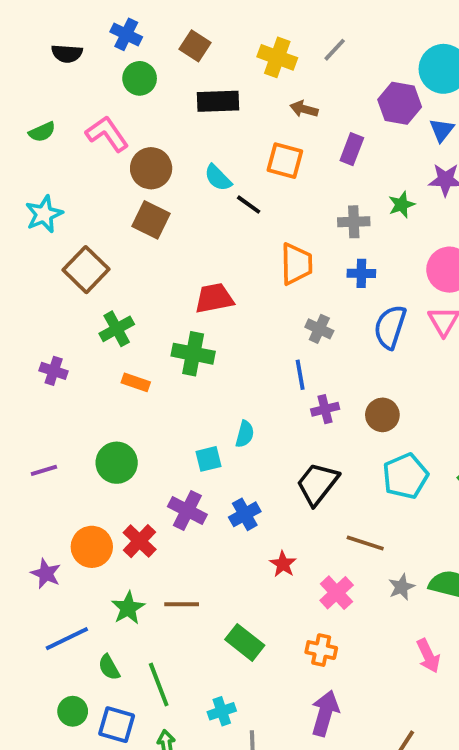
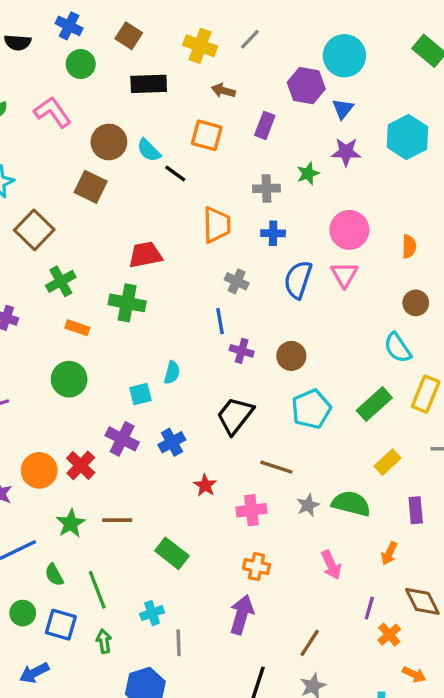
brown circle: (151, 168) -> (109, 142), moved
purple cross: (325, 409) -> (242, 351), turned 30
green circle: (117, 463) -> (69, 379), moved
pink cross: (337, 593) -> (252, 510), turned 36
orange cross: (321, 650) -> (257, 567), moved

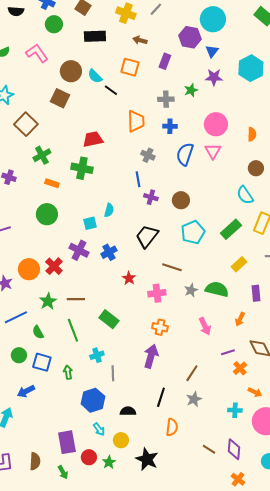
green line: (97, 590) -> (73, 330), moved
purple line: (369, 608) -> (228, 352), turned 56

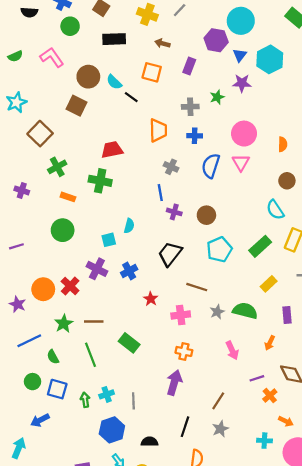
cyan hexagon: (251, 68) -> (270, 59), moved
cyan cross: (97, 355) -> (107, 394), moved

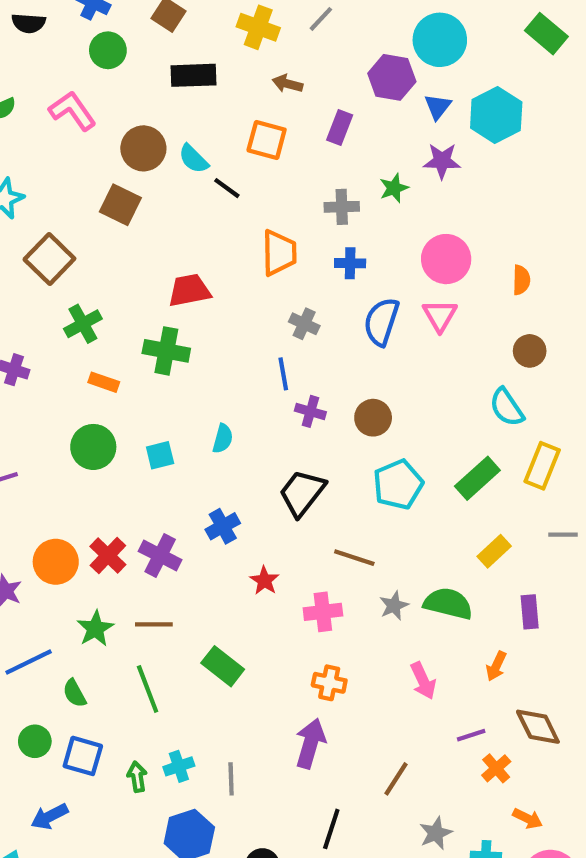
cyan square: (109, 240) -> (160, 455), moved
purple cross: (97, 269) -> (160, 555), moved
gray star: (220, 429) -> (436, 833), moved

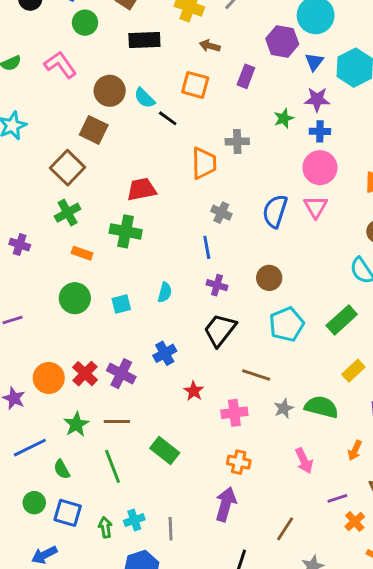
gray cross: (342, 207) -> (237, 142), moved
brown square: (49, 259) -> (68, 168), moved
blue cross: (350, 263) -> (320, 131), moved
purple cross: (310, 411) -> (217, 285), moved

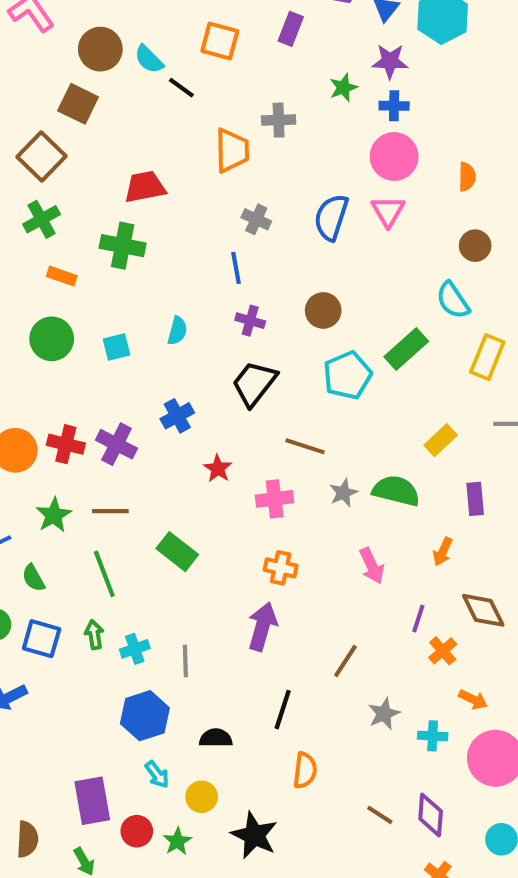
green rectangle: (342, 320) -> (406, 349), moved
red cross: (85, 374) -> (66, 444), turned -30
purple line: (337, 498) -> (418, 618), turned -54
green arrow: (105, 527) -> (94, 635), moved

